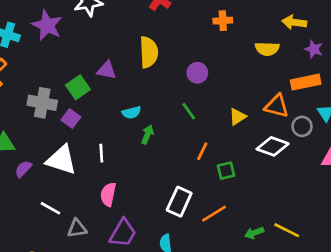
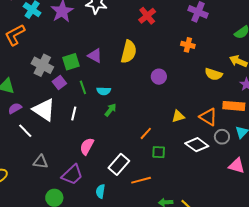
green line: (189, 111) -> (83, 87), moved
pink semicircle: (108, 194) -> (87, 146), moved
white line: (50, 208) -> (25, 131), moved

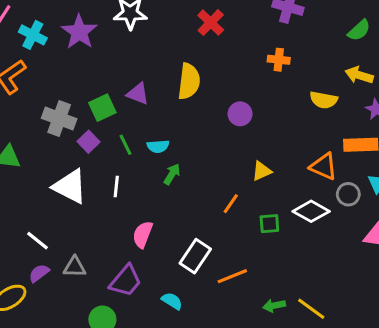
purple semicircle: (15, 108) -> (39, 273), moved
yellow triangle: (178, 116) -> (262, 171), moved
white line: (25, 131) -> (37, 241), moved
green square: (159, 152) -> (269, 224), moved
cyan semicircle: (100, 191) -> (172, 301), turned 120

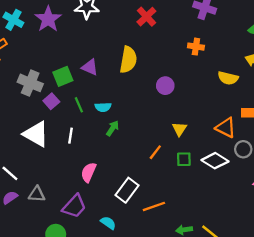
yellow triangle: (262, 171) -> (179, 129), turned -35
green square: (269, 224) -> (184, 159), moved

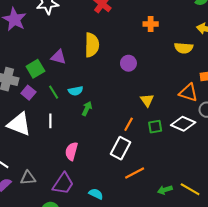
white rectangle: (127, 190) -> (121, 148), moved

